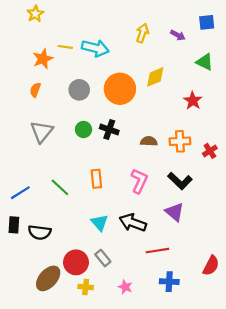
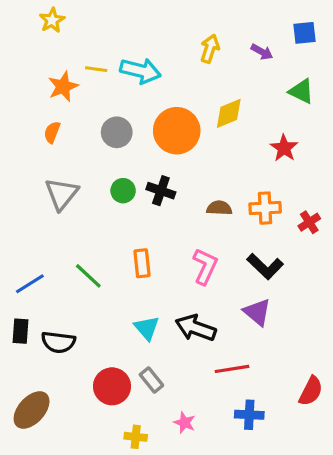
brown ellipse: (48, 278) -> (32, 410), moved
yellow cross: (86, 287) -> (136, 437), moved

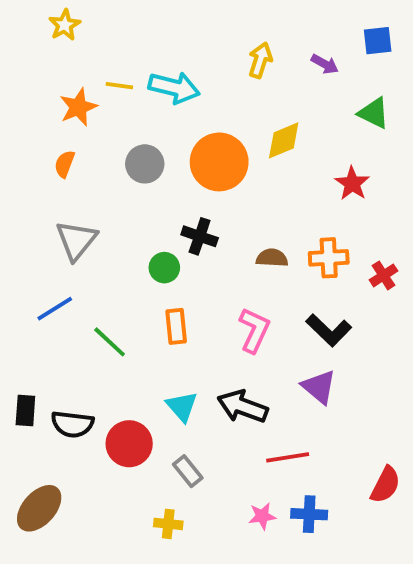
green circle: (123, 191) -> (164, 268), moved
blue line: (30, 284) -> (55, 309), moved
red circle: (112, 386) -> (129, 444), moved
pink star: (185, 423) -> (262, 516), moved, turned -30
yellow cross: (136, 437) -> (168, 524), moved

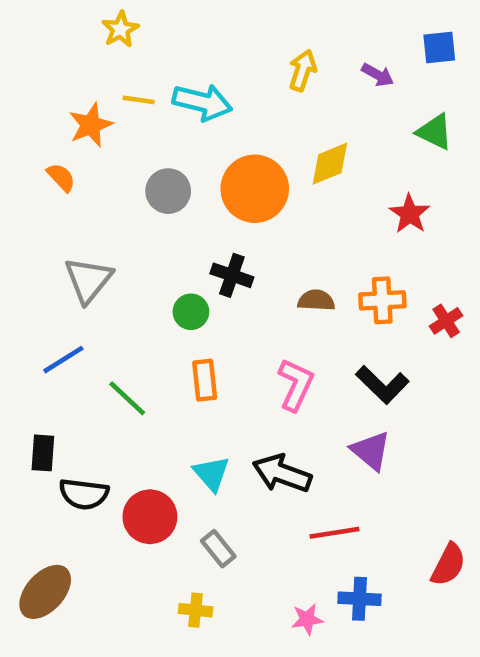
yellow star: (65, 25) -> (120, 29), moved
orange semicircle: (65, 164) -> (61, 177), moved, turned 116
black rectangle: (25, 410) -> (43, 453), moved
pink star: (262, 516) -> (307, 619), moved

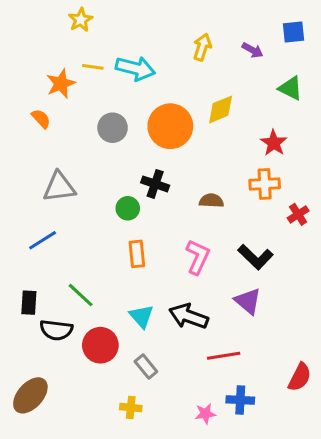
gray triangle: (88, 280) -> (59, 187), turned 44
orange cross: (382, 300) -> (265, 184), moved
green line: (127, 398) -> (81, 295), moved

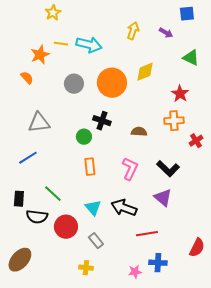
blue square: (294, 32) -> (187, 14), moved

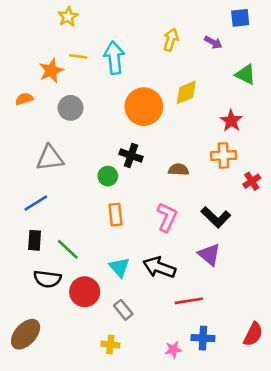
cyan arrow: (89, 45) -> (114, 58), turned -110
orange semicircle: (27, 78) -> (24, 99), moved, turned -64
gray circle: (74, 84) -> (71, 108), moved
black rectangle: (19, 199) -> (35, 240), moved
red semicircle: (197, 248) -> (253, 334), moved

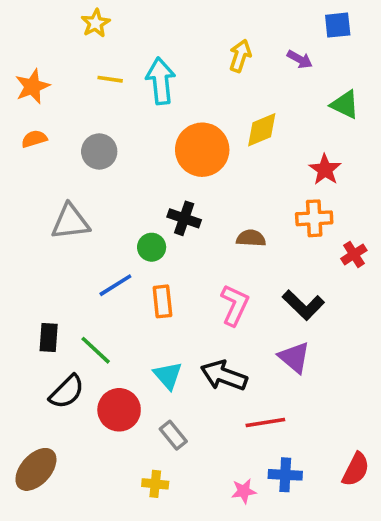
orange star: (51, 71) -> (32, 86), moved
blue line: (36, 203) -> (115, 285), moved
black semicircle: (47, 279) -> (67, 392), turned -52

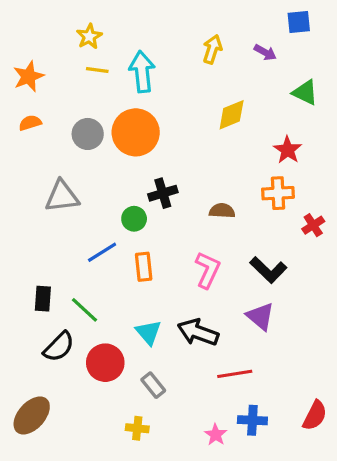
yellow star: (96, 23) -> (89, 36), moved
orange circle: (202, 150) -> (136, 132), moved
black cross: (184, 218) -> (163, 193), turned -36
pink star: (244, 491) -> (216, 435), turned -30

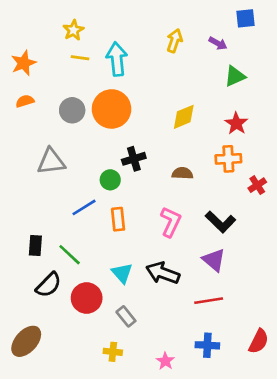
green triangle: (305, 92) -> (235, 76), moved, turned -50
yellow diamond: (232, 115) -> (184, 117), moved
red line: (235, 374) -> (209, 301), moved
pink star: (216, 435) -> (165, 361), moved

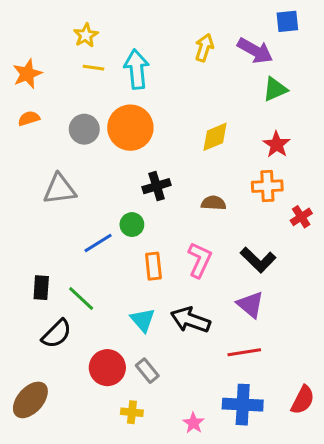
purple arrow: (218, 43) -> (255, 51), size x1.6
green circle: (110, 180) -> (132, 225), moved
orange rectangle: (118, 219) -> (153, 266), moved
red circle: (87, 298) -> (107, 368), moved
blue cross: (207, 345) -> (243, 405), size x1.4

